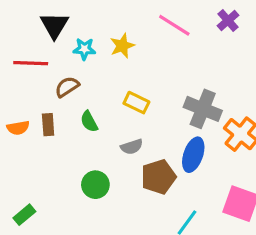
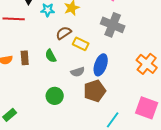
brown semicircle: (67, 87) -> (64, 33), moved
gray cross: (203, 109) -> (113, 25), moved
blue ellipse: (193, 155) -> (101, 65), moved

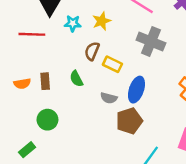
brown semicircle: (64, 33) -> (92, 51), turned -35
gray semicircle: (78, 72) -> (109, 98), turned 32
green circle: (55, 96) -> (47, 120), moved

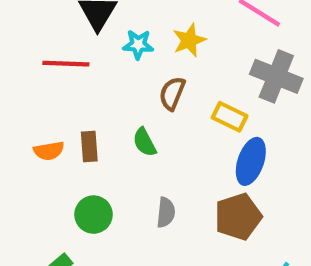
yellow rectangle: (112, 64) -> (230, 117), moved
gray semicircle: (109, 98) -> (166, 212), moved, turned -98

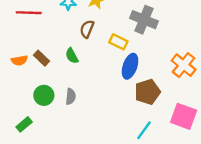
brown rectangle: (89, 147) -> (42, 58), turned -42
gray semicircle: (166, 212) -> (71, 97), moved
brown pentagon: (238, 217) -> (147, 92), moved

